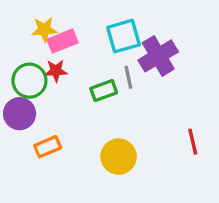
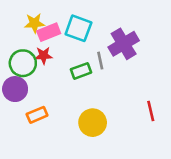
cyan square: (124, 36) -> (78, 28), moved, turned 36

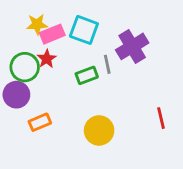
red star: (43, 55) -> (47, 59), turned -30

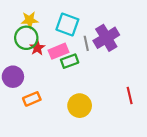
pink rectangle: (52, 34) -> (58, 51), moved
gray line: (107, 64) -> (86, 43), moved
green circle: (25, 67) -> (26, 38), moved

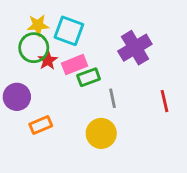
cyan square: (67, 24) -> (69, 31), moved
gray line: (86, 43) -> (112, 98), moved
red line: (130, 96) -> (164, 101), moved

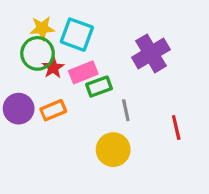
red line: (164, 101) -> (176, 128), moved
orange rectangle: (41, 125) -> (53, 110), moved

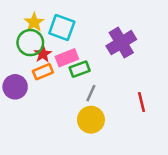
yellow star: (42, 28) -> (34, 22), turned -30
orange rectangle: (53, 110) -> (43, 72), moved
gray line: (126, 110) -> (91, 93), moved, turned 36

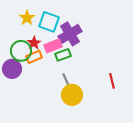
green circle: (30, 43) -> (21, 51), moved
purple cross: (121, 43) -> (70, 34), moved
gray line: (91, 93) -> (66, 80), moved, turned -48

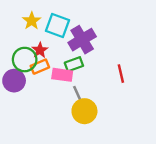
pink rectangle: (53, 46) -> (62, 75), moved, turned 30
red line: (112, 81) -> (121, 74), moved

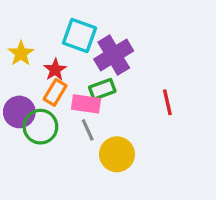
yellow star: (32, 21) -> (21, 53), moved
green circle: (25, 60) -> (40, 127), moved
orange rectangle: (40, 67) -> (55, 92), turned -36
gray line: (77, 94) -> (88, 130), moved

